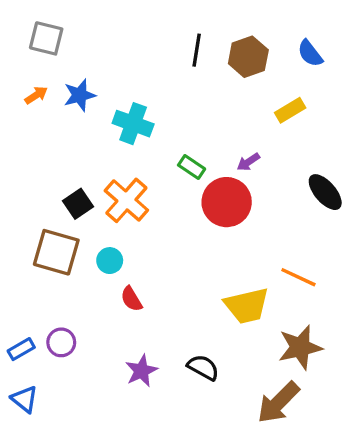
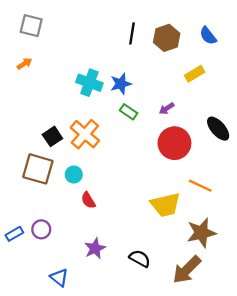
blue star: (80, 95) -> (121, 84), moved
red circle: (227, 202) -> (174, 143), moved
black semicircle: (203, 367) -> (140, 258), moved
blue triangle: (24, 399) -> (59, 278), moved

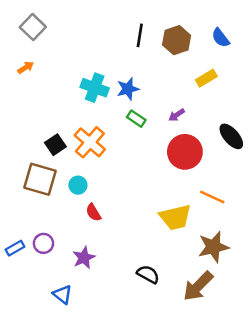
gray square: (31, 26) -> (33, 27), turned 30
purple star: (95, 248) -> (84, 258), moved

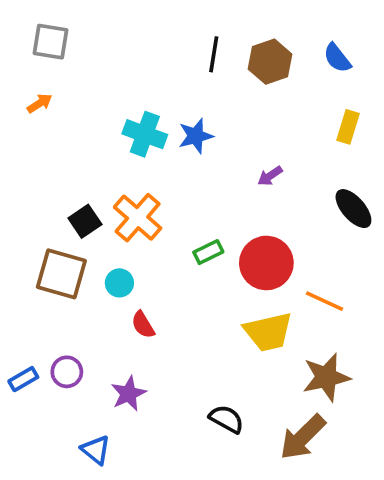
gray square: (33, 27) -> (50, 42), turned -35
yellow rectangle: (206, 78) -> (348, 127), moved, turned -42
green rectangle: (136, 119) -> (208, 252), moved, turned -60
red circle: (185, 152) -> (266, 263), moved

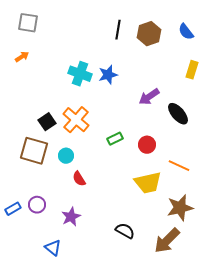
purple arrow: (270, 176) -> (149, 97), size x1.5
black ellipse: (353, 209) -> (178, 114), moved
red circle: (266, 263) -> (147, 145), size x0.6

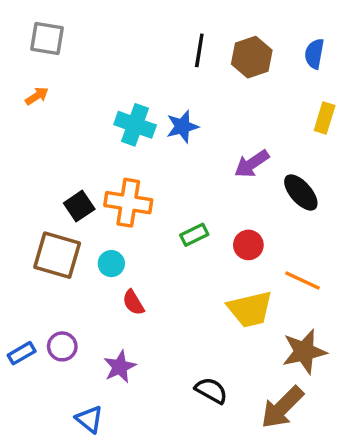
blue semicircle: (186, 32) -> (314, 54), turned 48
orange cross: (76, 120) -> (128, 203), turned -32

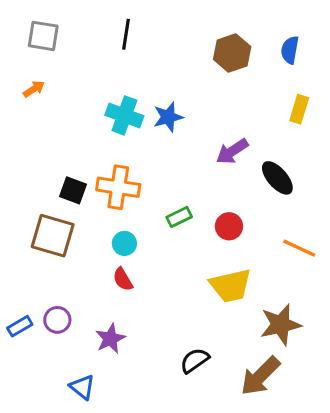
black line: (199, 50) -> (126, 34), moved
black square: (79, 206) -> (73, 190), turned -36
cyan circle: (111, 264) -> (124, 243), moved
orange line: (303, 280) -> (299, 248), moved
black semicircle: (211, 390) -> (195, 360), turned -64

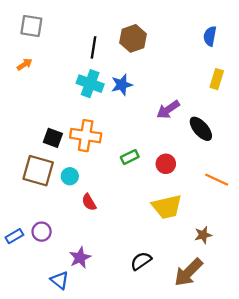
black line: (126, 34) -> (94, 47), moved
brown hexagon: (232, 53) -> (133, 38), moved
cyan circle: (124, 243) -> (70, 176), moved
brown star: (280, 325) -> (203, 235), size x0.6
purple star: (110, 339) -> (80, 258), moved

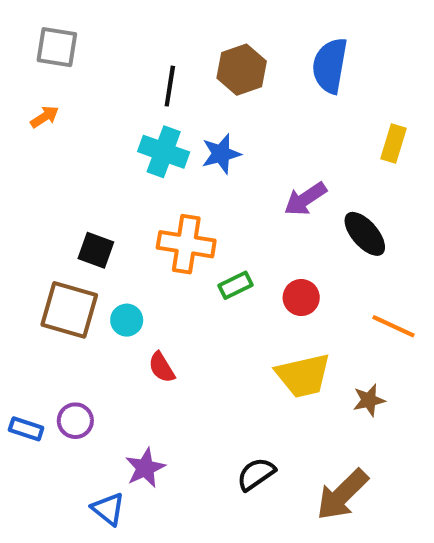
blue semicircle: (210, 36) -> (330, 66), moved, size x1.5
orange cross: (86, 136) -> (186, 244), moved
brown star: (203, 235) -> (369, 400), moved
blue rectangle: (14, 236) -> (26, 429), turned 48

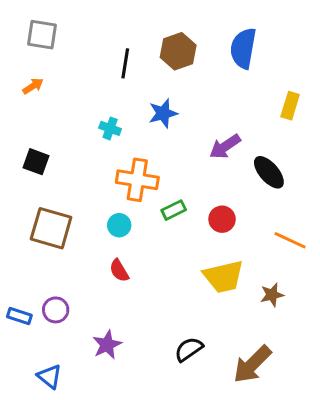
cyan cross: (164, 152) -> (110, 128), moved, size x0.6
black square: (96, 250) -> (36, 162), moved
cyan circle: (127, 320) -> (119, 225), moved
blue triangle: (108, 509) -> (50, 376), moved

